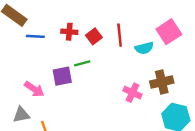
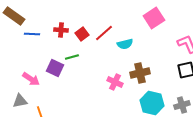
pink square: (169, 32) -> (154, 18), moved
red line: (120, 35) -> (104, 33), turned 54
purple square: (62, 76) -> (55, 68), turned 36

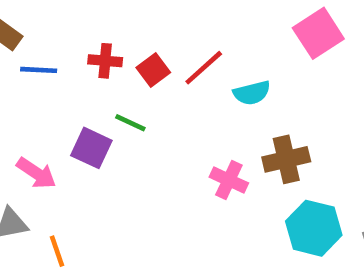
green line: (72, 57) -> (130, 123), turned 40

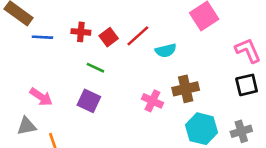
purple square: (91, 148) -> (89, 101), moved

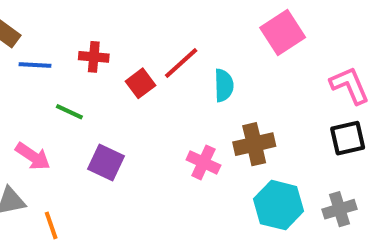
red square: (109, 37) -> (141, 83), moved
cyan semicircle: (166, 50) -> (224, 85), turned -78
green line: (95, 68) -> (69, 112), moved

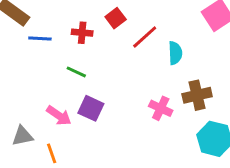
red square: (141, 83) -> (116, 18), moved
green line: (69, 112) -> (76, 72), moved
pink arrow: (33, 156) -> (59, 116), moved

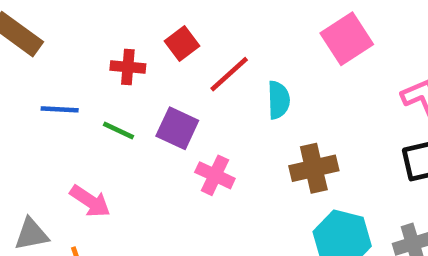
blue line: (40, 38) -> (60, 109), moved
purple square: (91, 108) -> (177, 128), moved
pink cross: (161, 108) -> (215, 175), moved

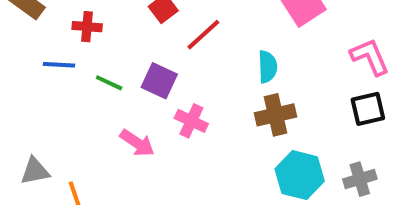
red cross: (128, 67) -> (87, 27), moved
cyan semicircle: (279, 100) -> (268, 67), moved
pink arrow: (90, 201) -> (137, 143), moved

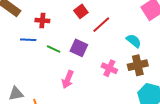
cyan semicircle: (268, 67) -> (134, 41), turned -49
pink cross: (191, 121) -> (109, 68), moved
pink arrow: (137, 143) -> (68, 79), turned 78

